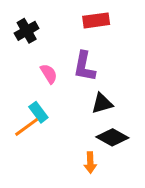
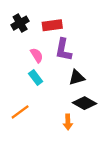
red rectangle: (96, 20) -> (52, 25), moved
cyan rectangle: (38, 112) -> (36, 78), moved
orange line: (27, 127) -> (20, 112), moved

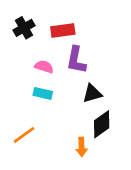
pink semicircle: (37, 55) -> (44, 67), turned -40
cyan rectangle: (36, 78) -> (43, 93), turned -40
black diamond: (84, 103) -> (102, 124), turned -65

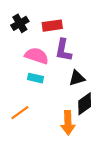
pink semicircle: (44, 67) -> (37, 56), size x1.5
orange arrow: (82, 147) -> (68, 123), size x1.5

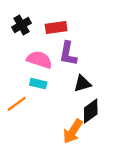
orange line: (20, 113) -> (17, 104), moved
orange arrow: (68, 123) -> (73, 131), turned 35

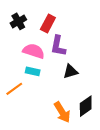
red rectangle: (56, 27) -> (48, 23), turned -54
black diamond: (91, 111) -> (86, 106), moved
orange arrow: (73, 131) -> (62, 112), turned -65

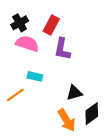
pink semicircle: (34, 51) -> (27, 44), moved
black triangle: (70, 71) -> (74, 93), moved

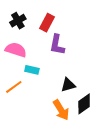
pink semicircle: (27, 44) -> (16, 50), moved

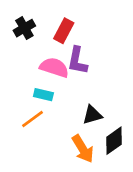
pink semicircle: (16, 50) -> (54, 67), moved
orange line: (14, 87) -> (33, 119), moved

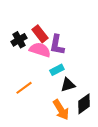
black cross: (24, 28) -> (19, 40), moved
red rectangle: (64, 31) -> (40, 34), moved, turned -66
cyan rectangle: (43, 95) -> (57, 70), moved, turned -40

